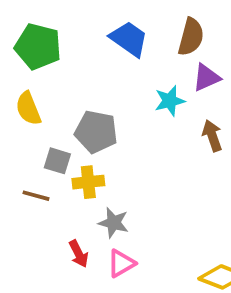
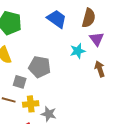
purple triangle: (206, 78) -> (97, 39), turned -42
yellow cross: (88, 182) -> (31, 104), moved

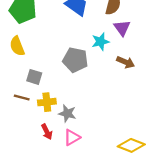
gray pentagon: (40, 67) -> (75, 60), moved
brown arrow: (100, 69) -> (126, 62), turned 133

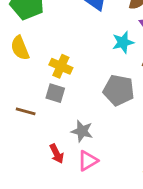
gray pentagon: (75, 60) -> (119, 90), moved
gray square: (34, 77) -> (55, 93), moved
yellow cross: (47, 102) -> (61, 66), moved, turned 30

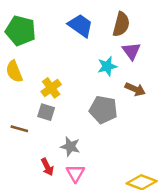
yellow cross: (61, 66) -> (51, 88), turned 30
pink triangle: (88, 161) -> (75, 173), turned -30

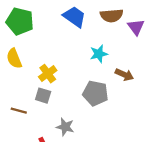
brown semicircle: (121, 24) -> (112, 15), turned 70
purple triangle: (131, 51) -> (136, 27), moved

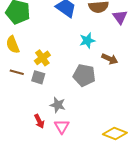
brown line: (19, 111) -> (17, 72), moved

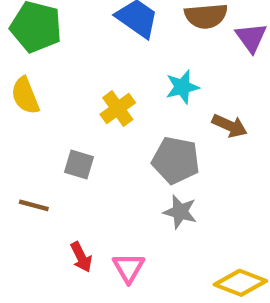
yellow cross: (42, 58) -> (118, 109), moved
brown line: (17, 72) -> (34, 205), moved
gray star: (58, 105) -> (180, 212), moved

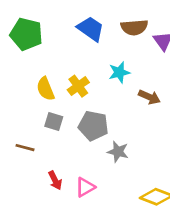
yellow semicircle: (25, 96) -> (45, 89), moved
gray pentagon: (176, 160) -> (93, 126), moved
pink triangle: (129, 268) -> (85, 187), turned 30

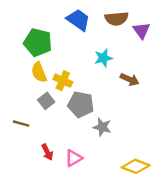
green pentagon: (26, 34) -> (38, 42), moved
yellow cross: (78, 86) -> (63, 81), moved, turned -30
gray square: (54, 122) -> (46, 101), turned 35

